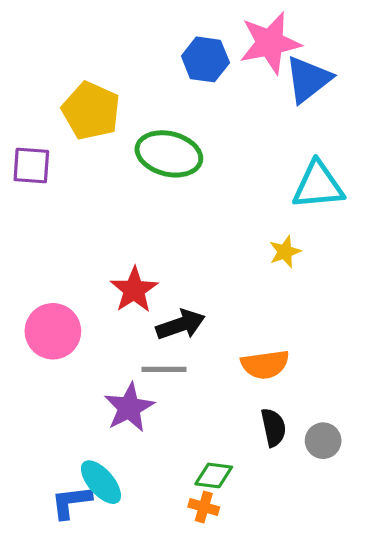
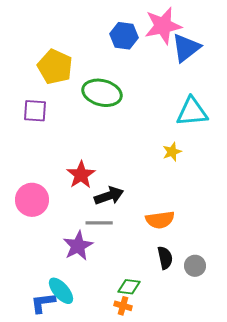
purple square: (31, 166) -> (35, 111), moved

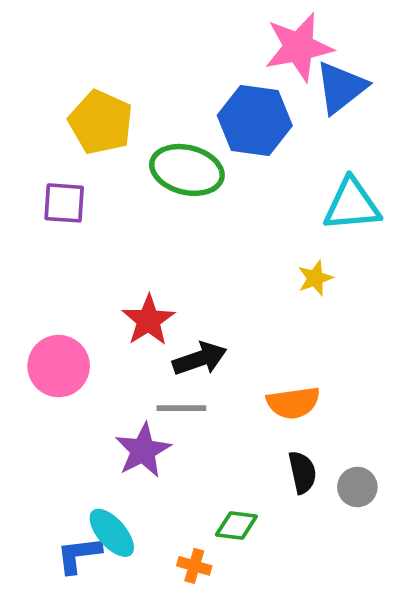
blue hexagon: (124, 36) -> (255, 120), moved, size x1.4
orange cross: (123, 306) -> (194, 566), moved

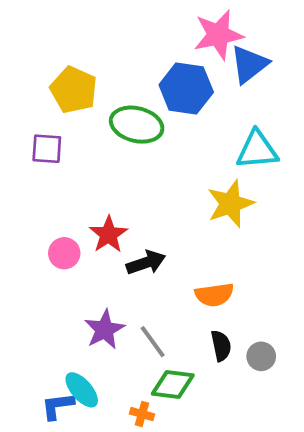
yellow star: (315, 278) -> (230, 204), size x1.8
pink circle: (59, 366) -> (64, 253), moved, size x0.7
gray line: (181, 408) -> (153, 342), moved, turned 54
green diamond: (236, 526) -> (173, 384), size x1.4

